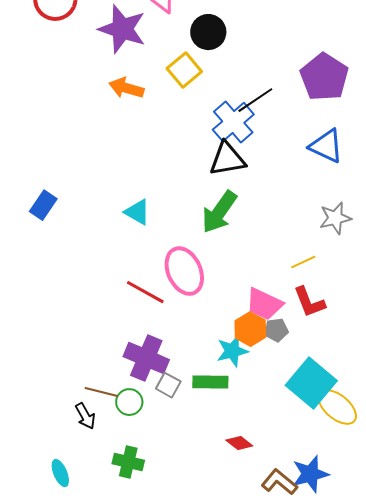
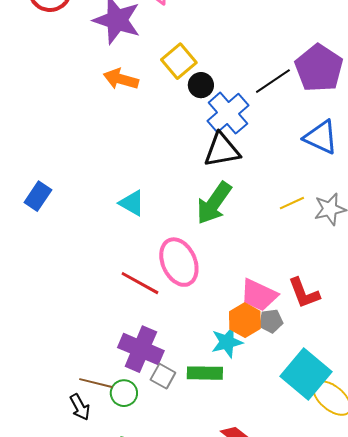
black circle: (208, 32) -> (201, 85), moved, size x0.7
black line: (255, 100) -> (273, 81), moved
yellow line: (303, 262) -> (292, 203), moved

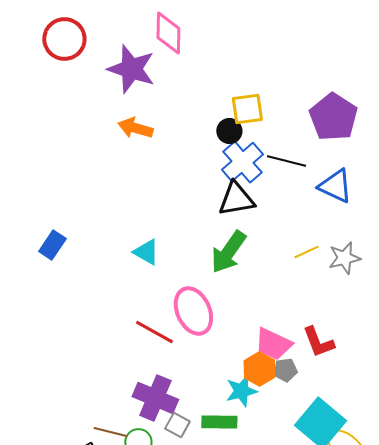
yellow square: (179, 61) -> (247, 109), moved, turned 32
black line: (273, 81) -> (286, 161), moved, turned 48
black circle: (201, 85) -> (229, 131), moved

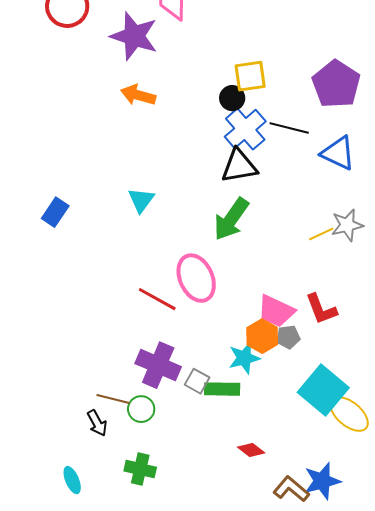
cyan triangle: (146, 252) -> (141, 200), moved, turned 36
yellow line: (306, 252) -> (321, 234), moved
gray square: (177, 425) -> (197, 381), moved

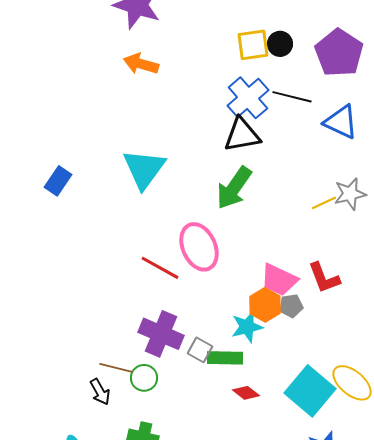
black circle: (232, 98) -> (280, 44), moved
cyan triangle: (141, 200) -> (144, 169), size x1.6
cyan square: (323, 390) -> (310, 391), moved
red diamond: (251, 450) -> (246, 393), moved

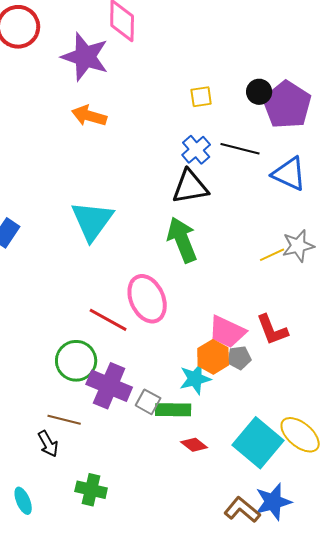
black circle: (280, 44) -> (259, 92), moved
yellow square: (253, 45) -> (201, 97), size x0.7
blue cross: (248, 98) -> (196, 150), size x0.7
green arrow: (234, 188) -> (182, 240), turned 123
green circle: (144, 378) -> (76, 361), moved, size x1.5

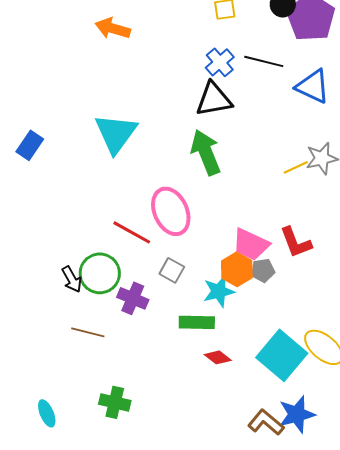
purple cross: (109, 386) -> (133, 298), size x0.7
gray square: (148, 402) -> (172, 270), moved
black arrow: (48, 444) -> (72, 279), moved

